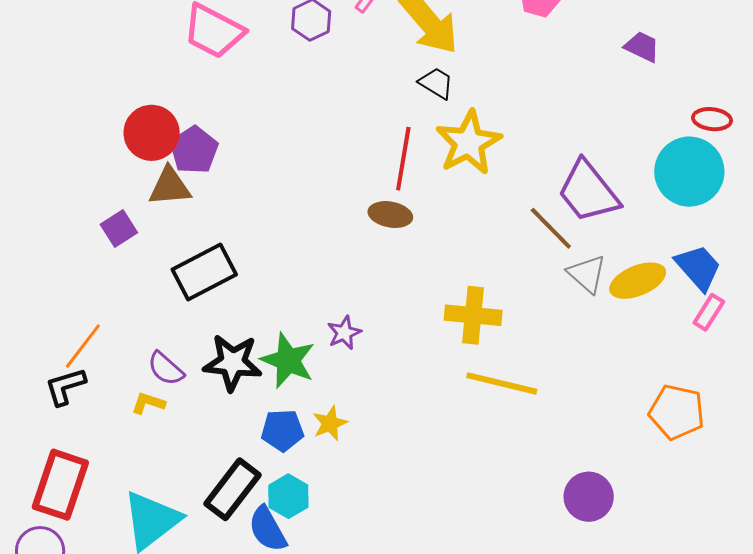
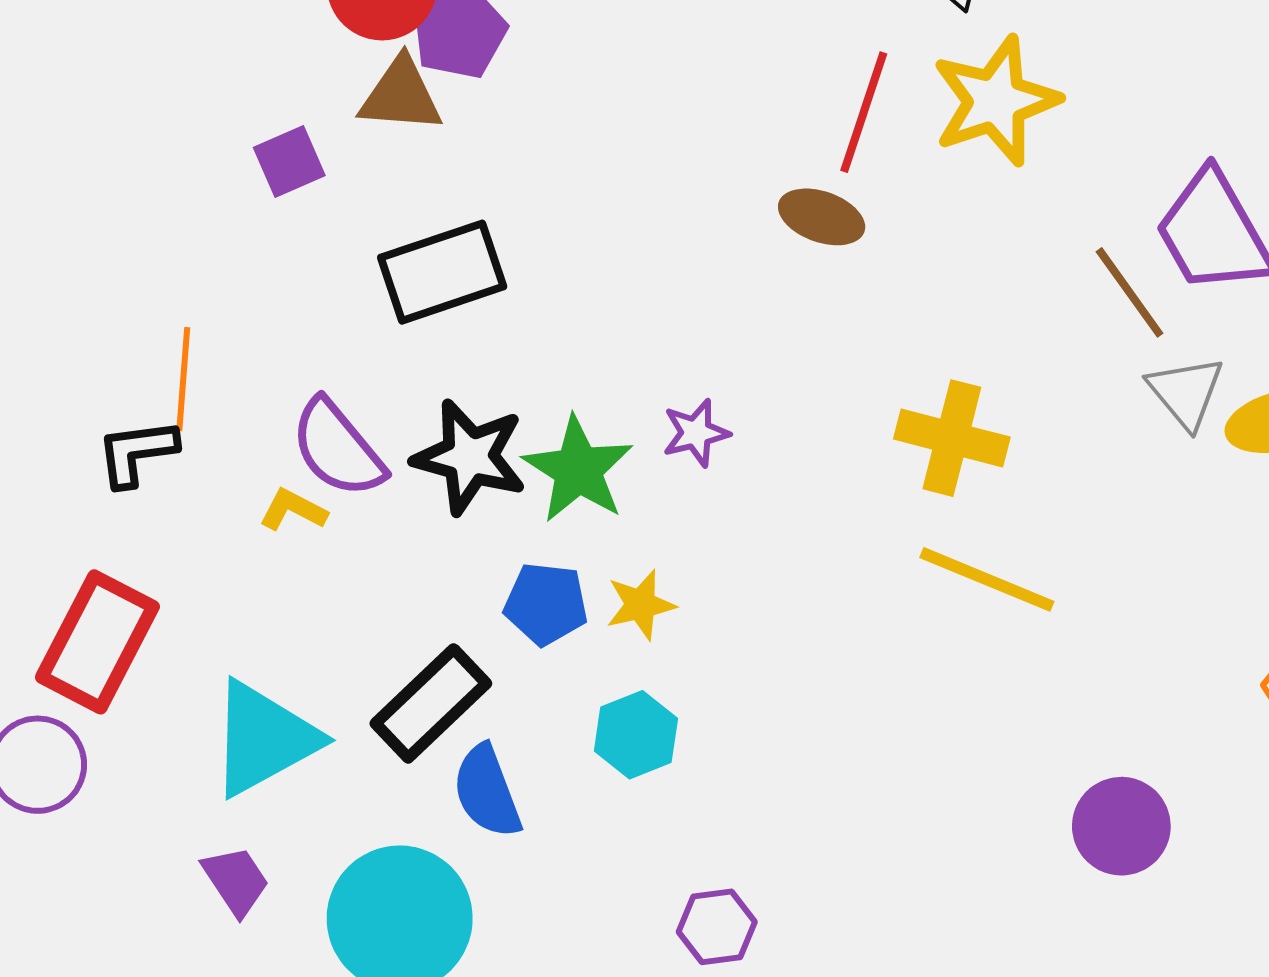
orange line: (83, 346) -> (183, 379), turned -42
purple semicircle: (166, 369) -> (338, 448), size x1.4
cyan hexagon: (288, 496) -> (636, 735), moved

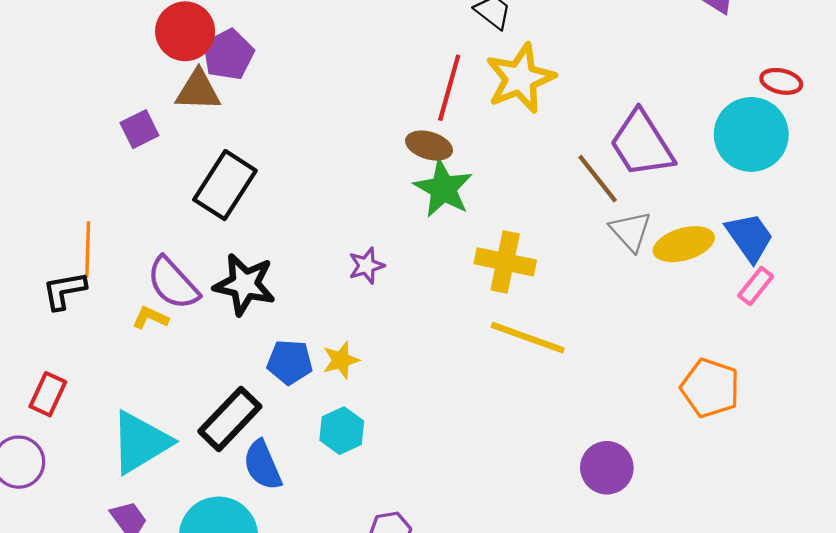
black rectangle: (442, 272) -> (225, 185), turned -36
green star: (578, 470) -> (443, 189), moved
red rectangle: (97, 642) -> (48, 394), size x0.6

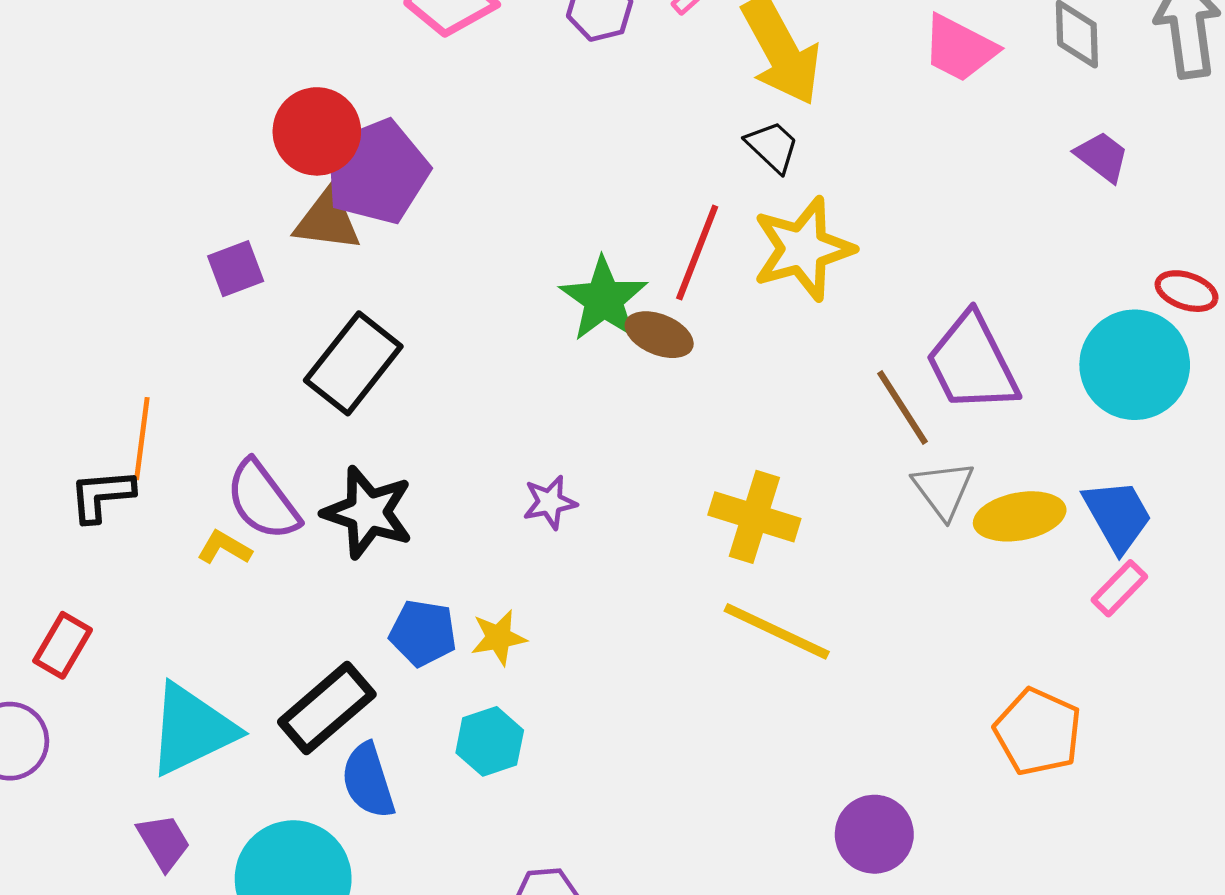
purple pentagon: (228, 55) -> (377, 172), size x1.4
green star: (443, 189) -> (604, 299), moved

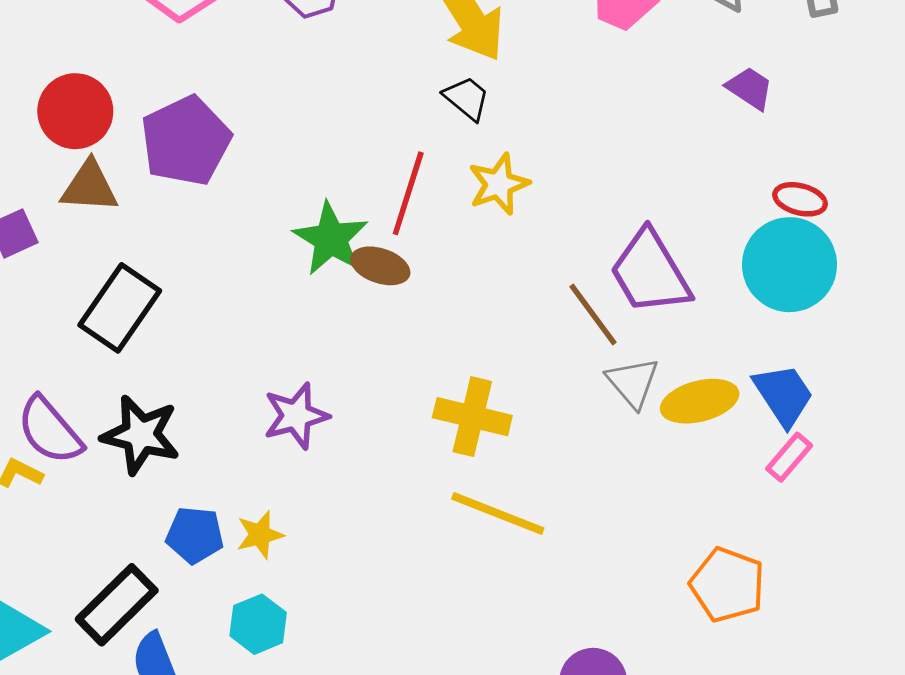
purple pentagon: (377, 172) -> (186, 141), moved
yellow star: (803, 249) -> (499, 184), size x0.7
red ellipse: (1187, 291) -> (800, 199), moved
purple star: (550, 502) -> (296, 416), size x1.4

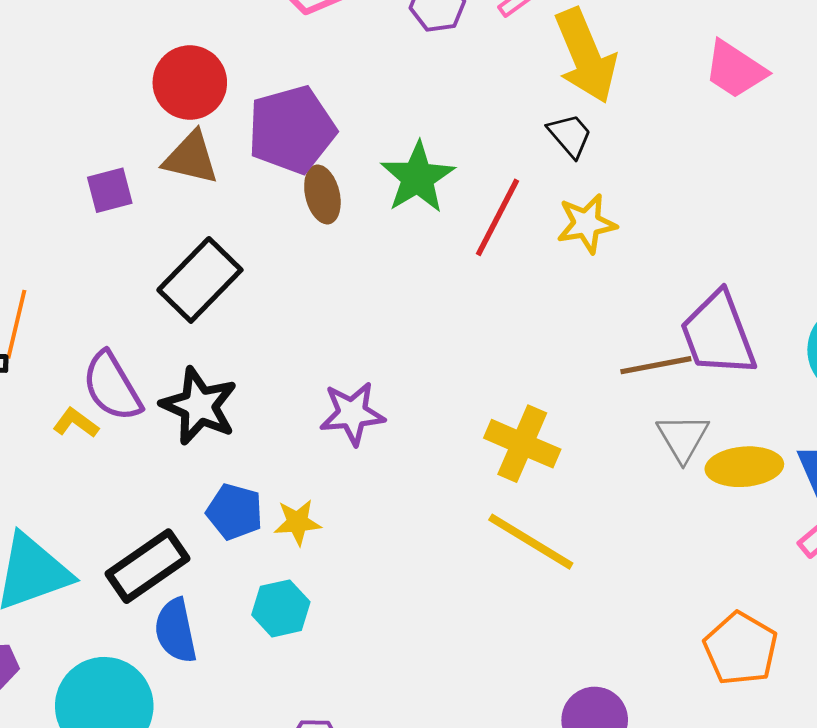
green star: (331, 239) -> (418, 177), moved
brown ellipse: (380, 266) -> (322, 194), moved, turned 48
brown line: (593, 315) -> (656, 365), turned -74

